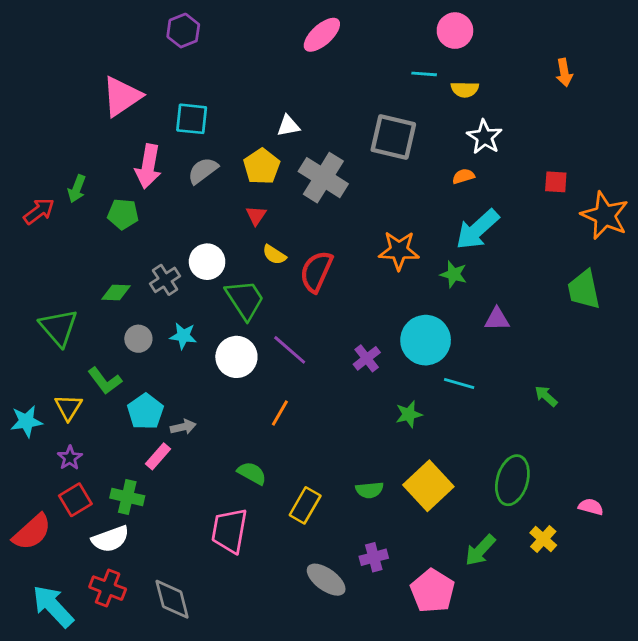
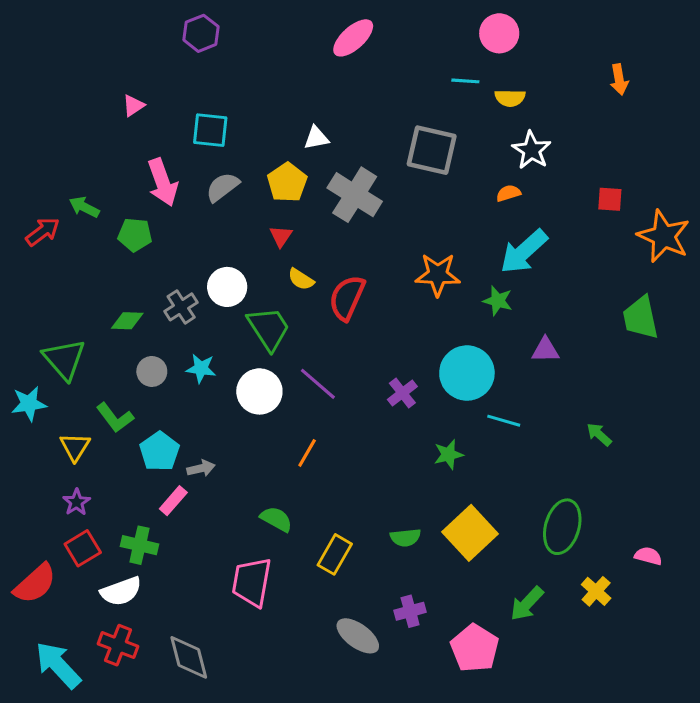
pink triangle: (122, 96) -> (133, 106), size x0.5
pink arrow: (148, 166) -> (163, 182), turned -30
green arrow: (77, 189) -> (84, 207), turned 96
cyan star: (26, 421) -> (29, 404), moved

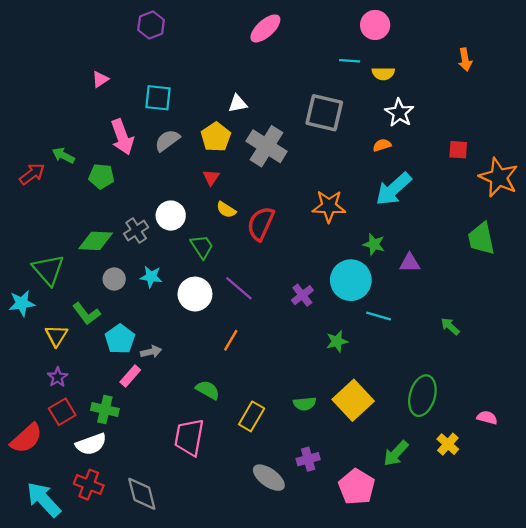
green star: (498, 301) -> (374, 244), moved
green diamond: (127, 321) -> (96, 241), size x1.4
green trapezoid: (269, 328) -> (202, 247), size x0.7

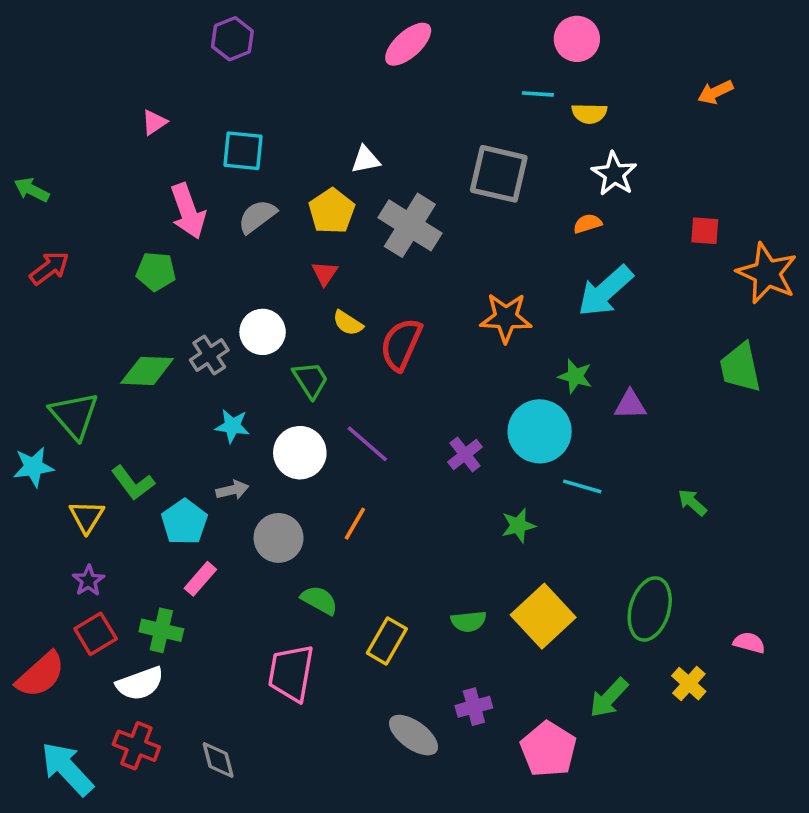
orange arrow: (465, 60) -> (715, 92), turned 75
green arrow: (63, 155) -> (32, 190), moved
gray circle: (114, 279) -> (279, 538), moved, size x1.4
gray arrow: (151, 352) -> (232, 490), moved
gray diamond: (142, 494) -> (218, 760), size x0.7

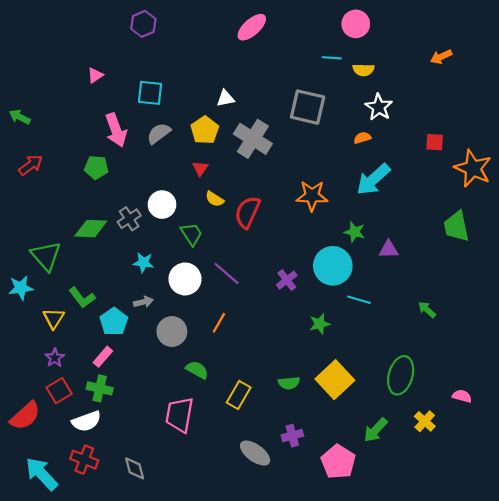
pink rectangle: (200, 579) -> (103, 357), moved

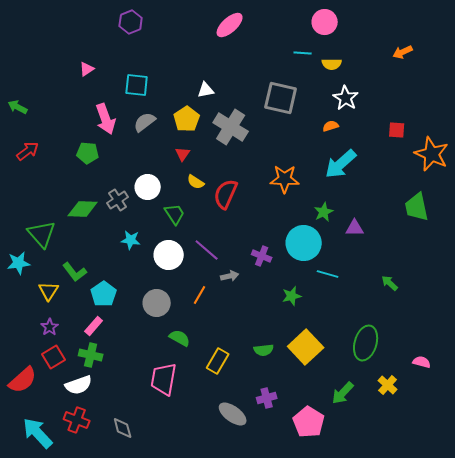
green star: (355, 232) -> (324, 212), turned 30
purple cross: (287, 280) -> (262, 256), turned -30
gray arrow: (143, 302) -> (230, 276), moved

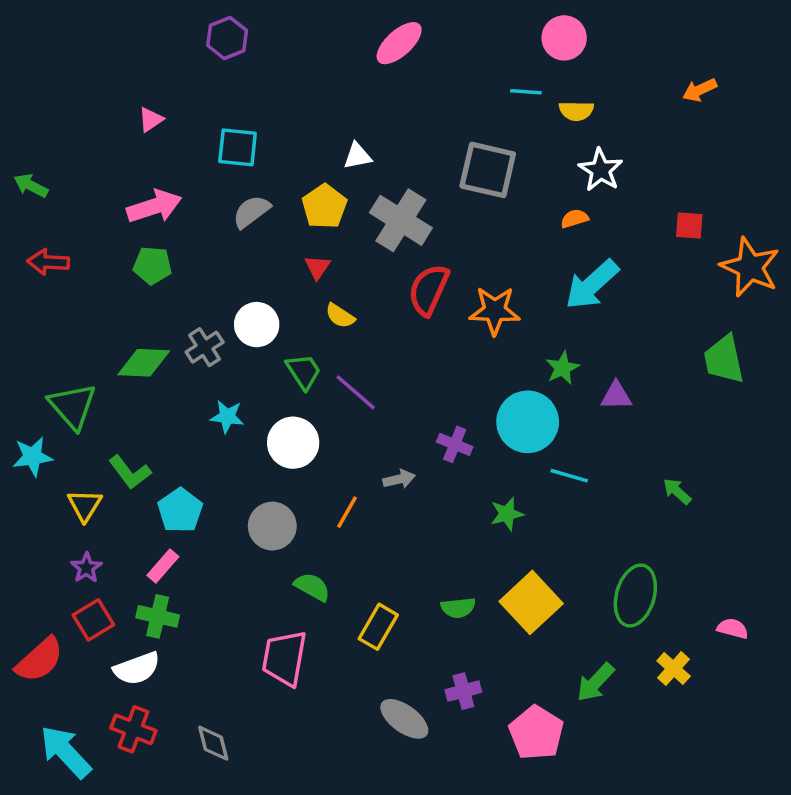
pink arrow: (106, 119) -> (154, 206), moved, turned -88
red arrow: (28, 151) -> (48, 262), turned -140
red semicircle: (226, 194) -> (429, 290), moved
purple line: (207, 250) -> (356, 392), moved

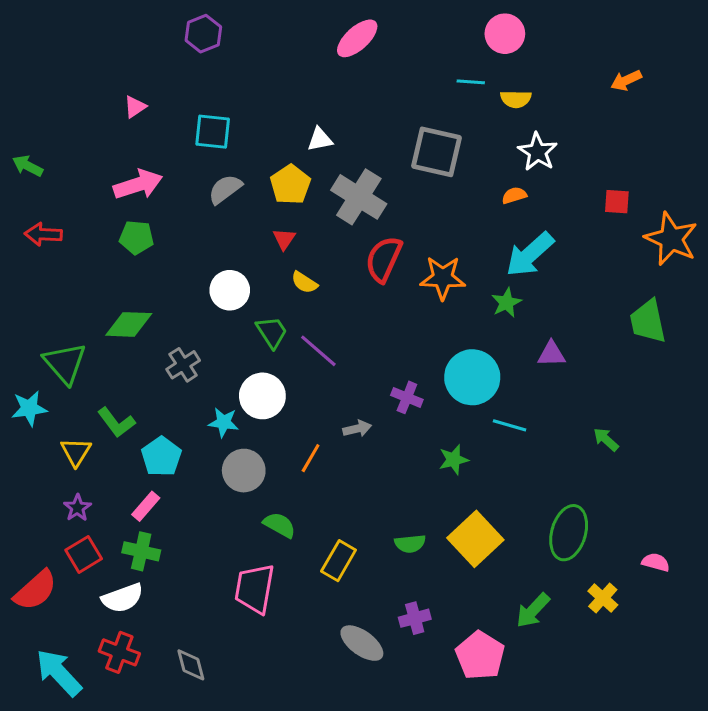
gray cross: (205, 347) -> (183, 365), moved
green star: (562, 368) -> (506, 303), moved
cyan star: (227, 417) -> (224, 422), moved

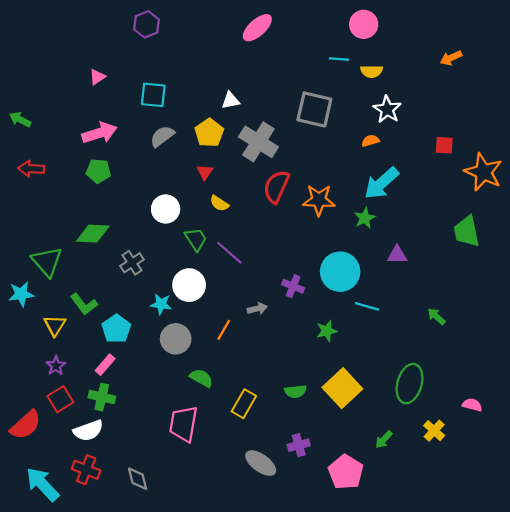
green arrow: (533, 610) -> (384, 440), size x0.7

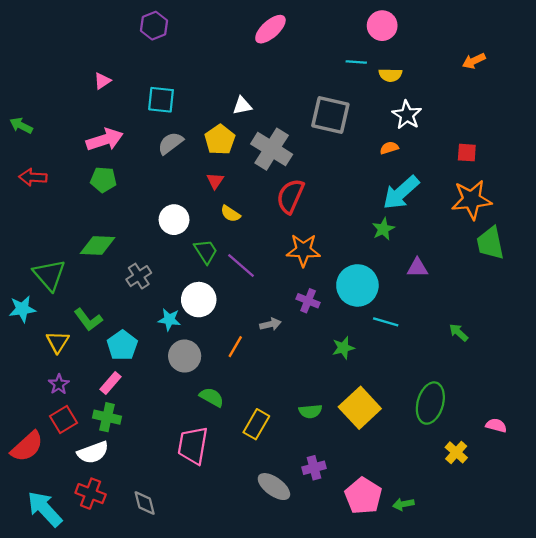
orange star: (483, 172) -> (471, 200), moved, turned -30
orange star: (319, 200) -> (303, 250), moved
green arrow: (384, 440) -> (403, 504), moved, turned 36

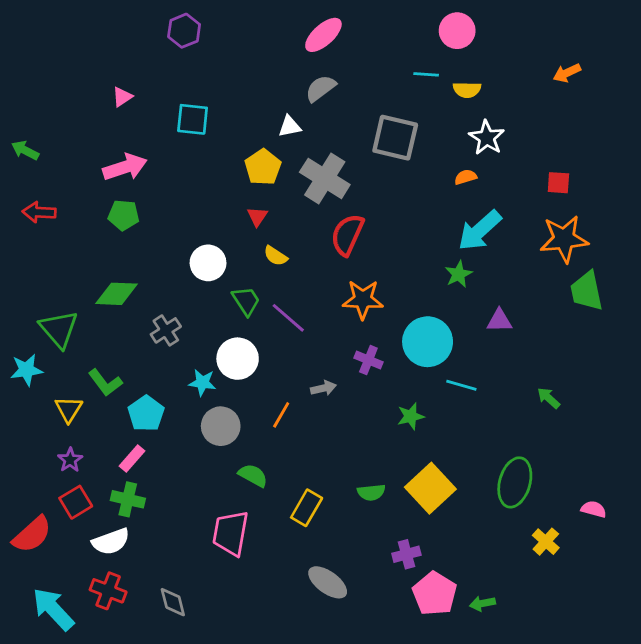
gray semicircle: (170, 143) -> (321, 88), moved
purple cross: (314, 468) -> (406, 554), moved

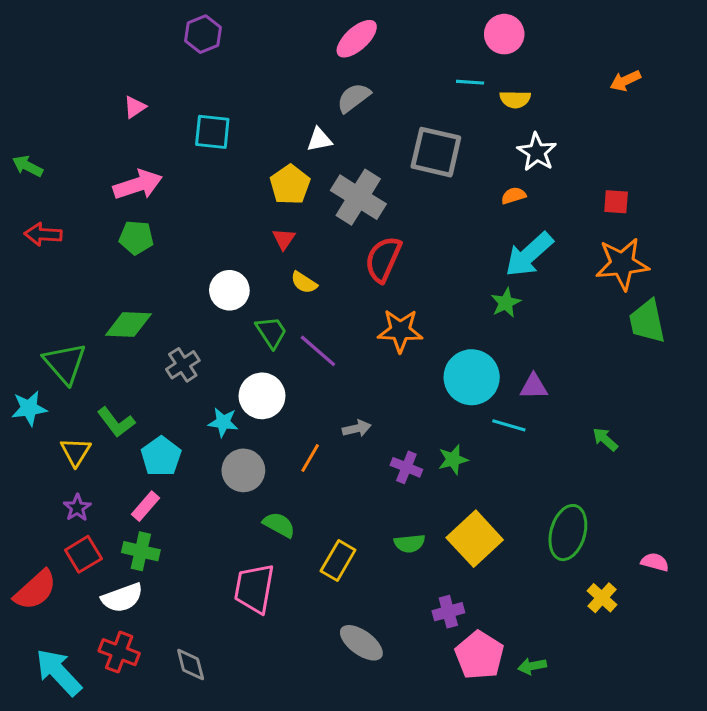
purple triangle: (499, 321) -> (534, 387), moved
purple cross: (368, 360) -> (406, 467), moved

